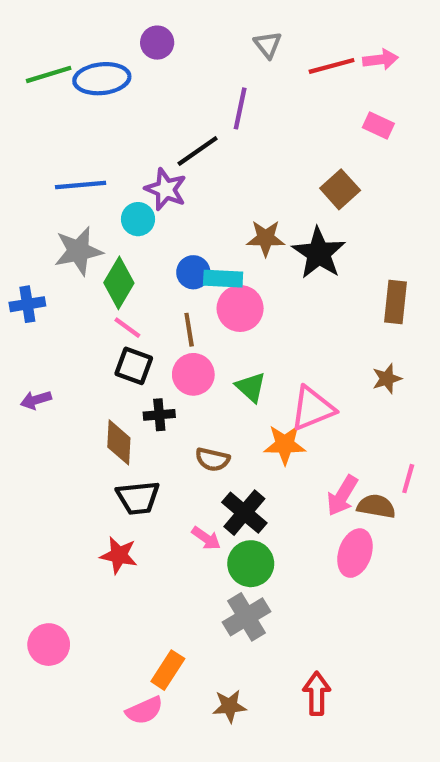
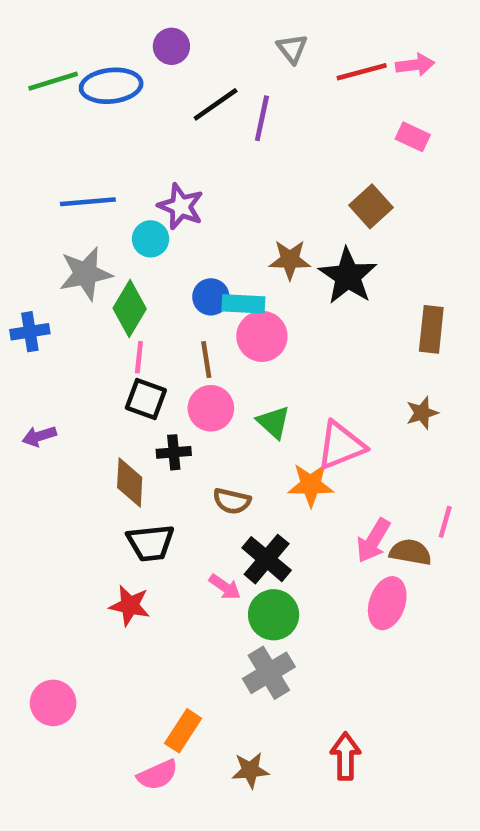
black line: (198, 151) -> (216, 104), moved
pink line: (127, 328) -> (139, 357), turned 60

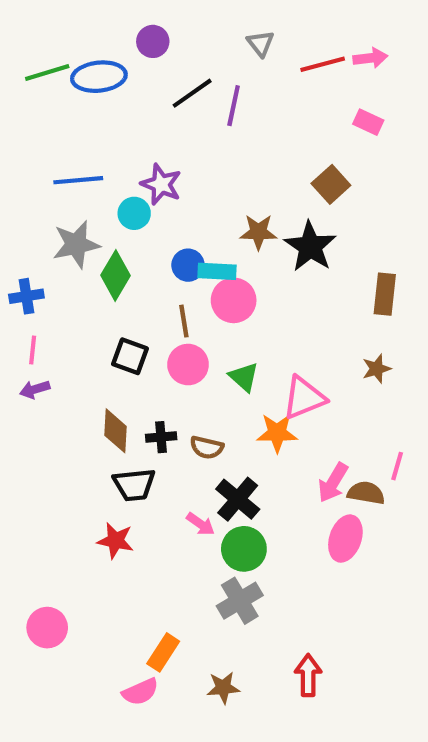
pink line: (139, 357) -> (33, 350), moved
black cross: (174, 452) -> (161, 437), moved

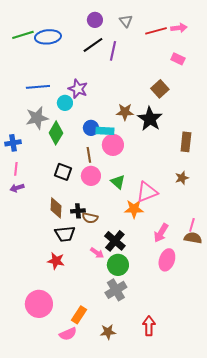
purple circle: (153, 41) -> (95, 20), moved
brown semicircle: (207, 447) -> (90, 218), moved
brown semicircle: (366, 493) -> (193, 238), moved
pink circle: (47, 628) -> (39, 304), moved, size x1.4

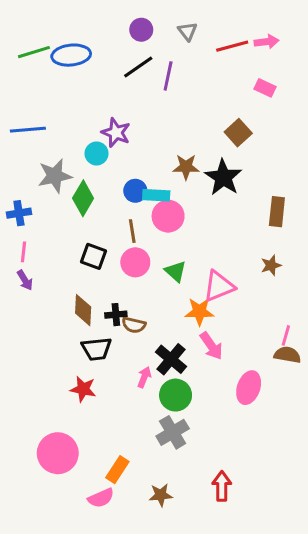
blue line: (38, 87) -> (28, 130), moved
purple arrow: (17, 188) -> (25, 280), turned -104
pink arrow: (161, 233) -> (211, 346), moved, turned -66
pink arrow: (97, 253) -> (144, 377), turned -104

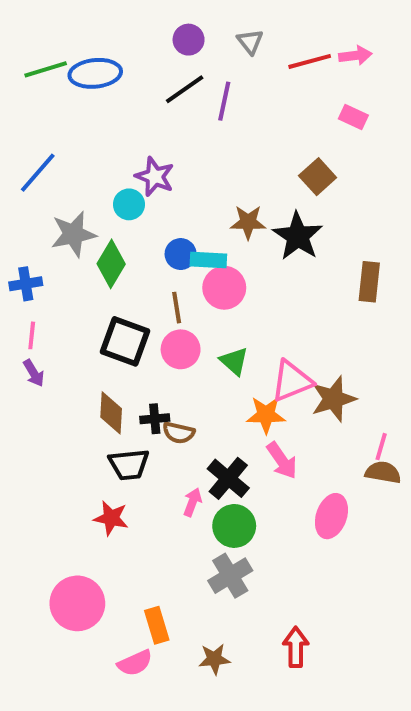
blue line: (28, 130) -> (38, 173), turned -44
black square: (94, 256) -> (125, 341), size x1.4
brown star: (271, 265) -> (333, 399), moved, size x1.6
orange rectangle: (117, 470) -> (157, 625), turned -50

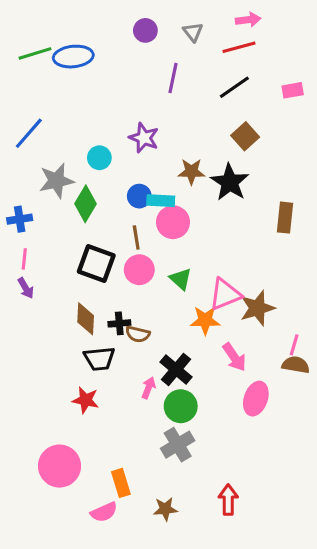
pink arrow: (355, 55) -> (248, 20), moved
black line: (185, 89) -> (234, 87), moved
pink rectangle: (353, 117) -> (293, 90), moved, turned -35
purple star: (155, 177) -> (144, 138), moved
pink arrow: (282, 460) -> (234, 357), moved

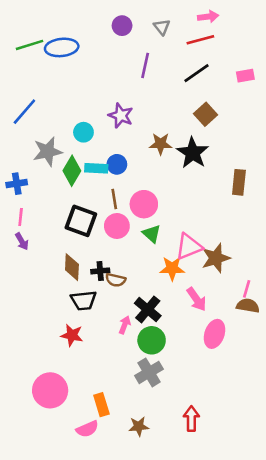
cyan rectangle: (161, 201) -> (96, 168), moved
pink circle: (173, 222) -> (144, 204), moved

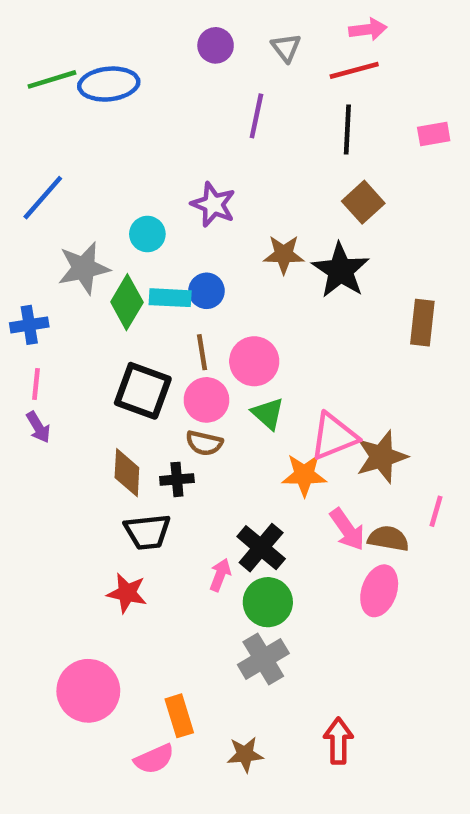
black line: (197, 73) -> (347, 129), turned -52
brown semicircle: (116, 280) -> (204, 443), moved
brown semicircle: (248, 306) -> (388, 539), moved

